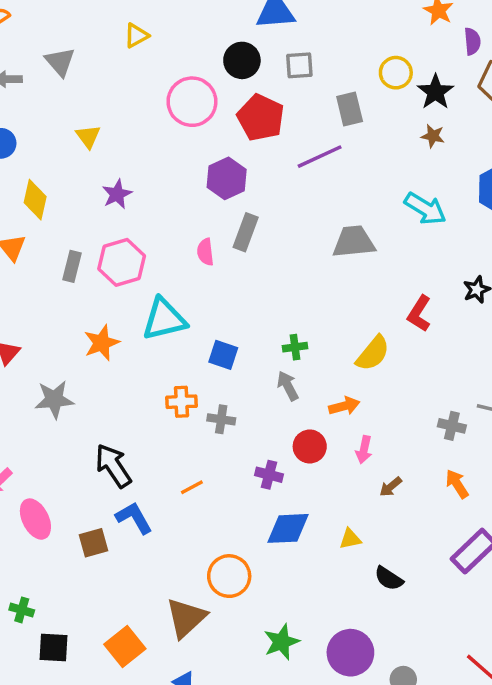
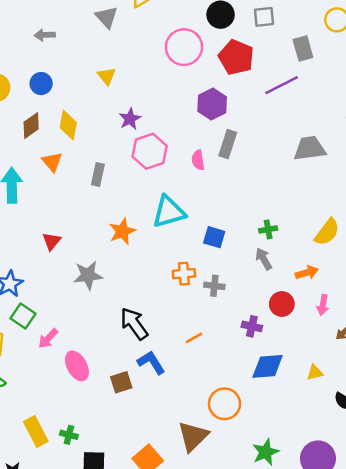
gray triangle: (60, 62) -> (107, 17), moved
pink hexagon: (122, 262) -> (150, 151), moved

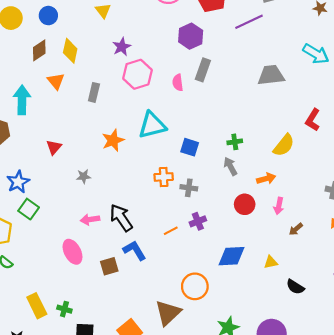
gray star: (88, 275) -> (84, 176), size x0.6
purple cross: (252, 326) -> (198, 221), moved, turned -35
pink arrow: (48, 338) -> (90, 219), moved, turned 36

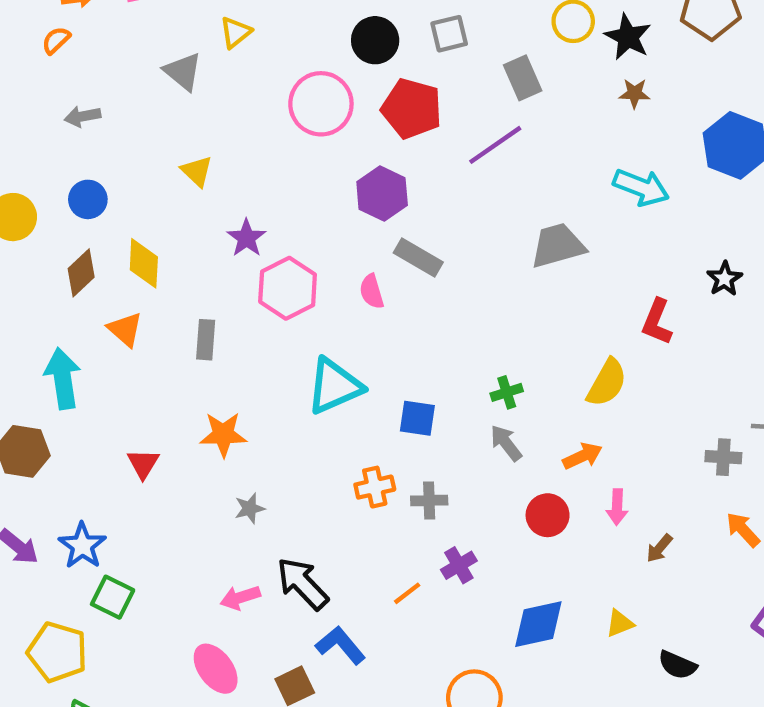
gray rectangle: (203, 70) -> (418, 257), turned -70
orange star: (113, 140) -> (223, 434), moved, turned 30
gray star: (84, 176) -> (250, 508), moved

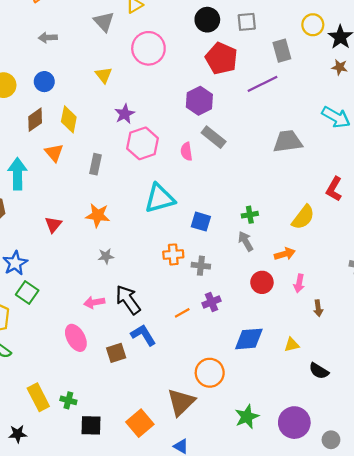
pink circle: (321, 104) -> (148, 48), moved
brown arrow: (659, 548) -> (318, 308), turned -56

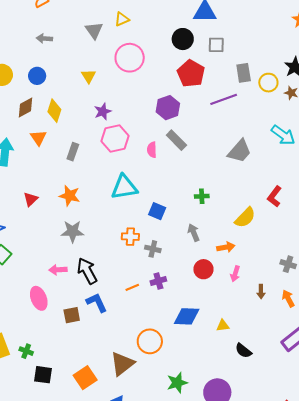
yellow circle: (313, 25) -> (268, 83), moved
gray trapezoid: (288, 141) -> (239, 151), turned 132
green cross: (250, 215) -> (202, 196), moved
gray star: (106, 256) -> (73, 231), size x1.6
brown arrow: (318, 308) -> (261, 292), moved

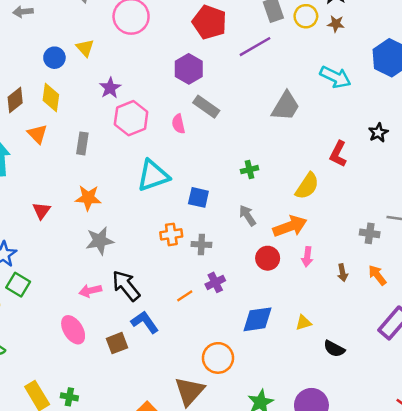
blue circle: (37, 76) -> (54, 58), moved
orange arrow: (226, 247) -> (290, 226), size x1.5

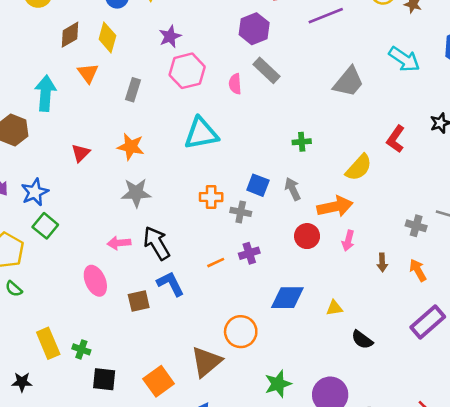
blue square: (198, 197) -> (258, 185), moved

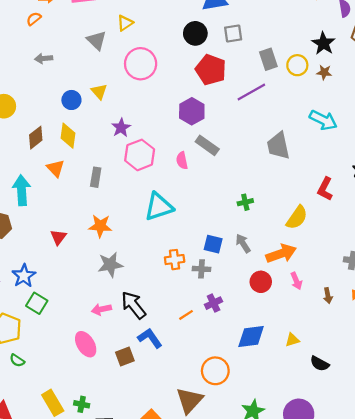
gray trapezoid: (349, 82) -> (278, 146), turned 136
pink arrow: (348, 241) -> (296, 281), turned -30

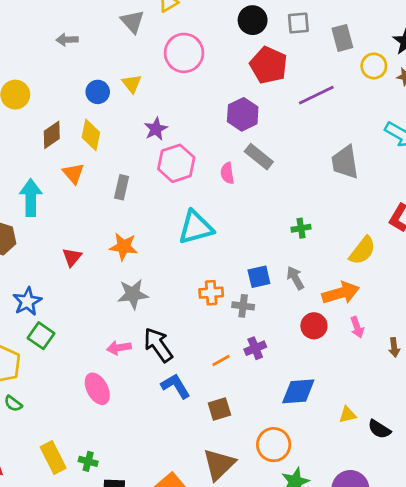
gray rectangle: (268, 59) -> (342, 38), moved
blue square: (213, 244) -> (259, 277), turned -30
yellow triangle: (292, 340) -> (347, 415), moved
brown square: (125, 357) -> (219, 409), moved
orange circle: (215, 371) -> (274, 445), moved

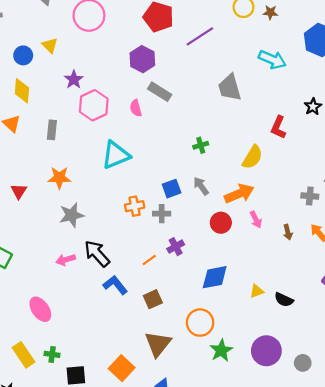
pink ellipse: (97, 389) -> (40, 309), moved

